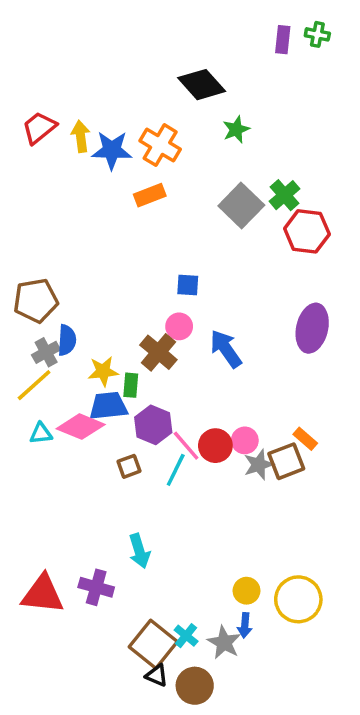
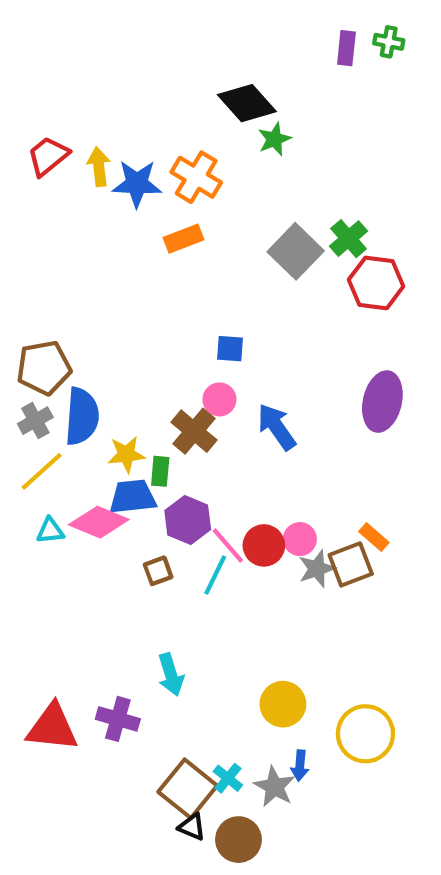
green star: (236, 129) -> (274, 139), moved
blue semicircle: (67, 340) -> (82, 416), size x1.5
gray cross: (46, 352) -> (35, 421), moved
yellow circle: (247, 591) -> (283, 704), moved, size x1.4

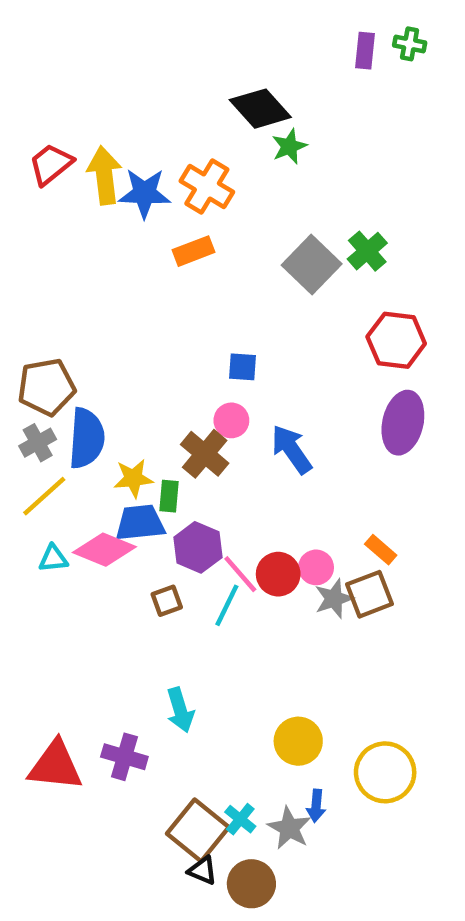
yellow arrow: (99, 167) -> (104, 175), size x1.4
red hexagon: (376, 283) -> (396, 340), moved
orange rectangle: (374, 537) -> (381, 550), moved

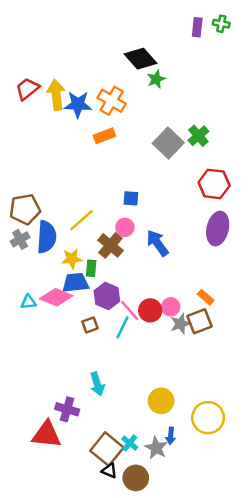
yellow line: (44, 496) -> (82, 220), moved
red triangle: (55, 766) -> (47, 435), moved

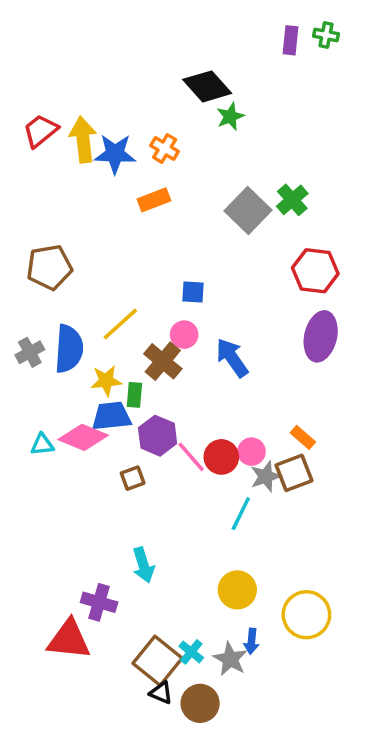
orange cross: (112, 101) -> (165, 148), size x0.7
brown pentagon: (25, 209) -> (49, 267), moved
cyan line: (122, 327) -> (241, 514), moved

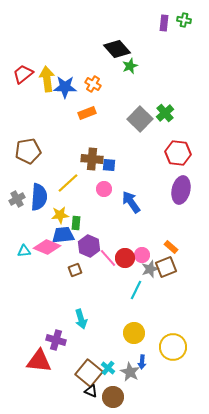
brown cross: (163, 361) -> (92, 159), moved, turned -35

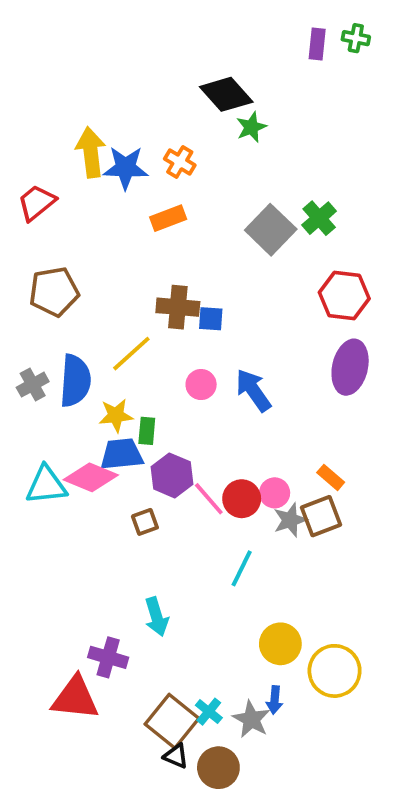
red trapezoid: (23, 74) -> (37, 203), moved
pink circle: (104, 189) -> (201, 385), moved
cyan triangle: (24, 251) -> (46, 485), size x1.6
cyan line: (136, 290) -> (242, 568), moved
yellow circle: (134, 333) -> (280, 644), moved

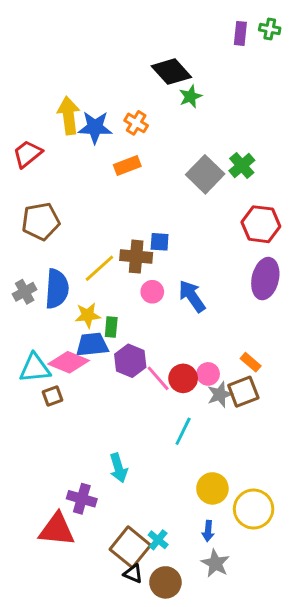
brown cross: (178, 307) -> (136, 257), moved
brown square: (145, 522) -> (52, 396), moved
gray star: (251, 719) -> (215, 563), moved

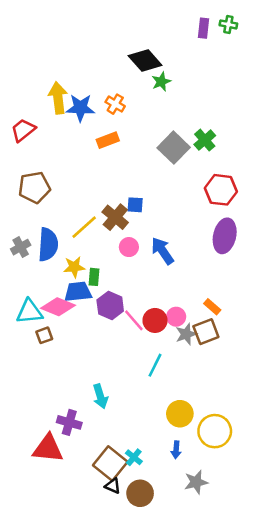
brown cross: (136, 257) -> (115, 217), turned 35
gray star: (215, 563) -> (196, 482), moved, turned 30

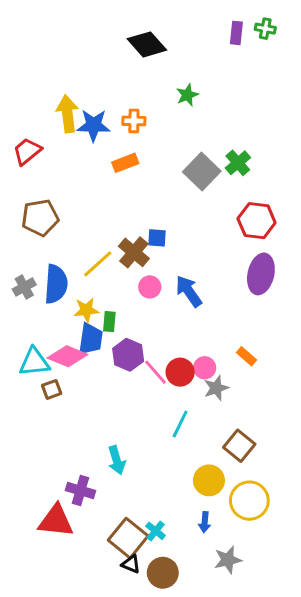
black diamond: (145, 60) -> (147, 44), moved
orange cross: (115, 104) -> (134, 121), turned -30
blue trapezoid: (78, 292) -> (91, 339), turned 104
brown square: (206, 332) -> (239, 446), moved, turned -30

